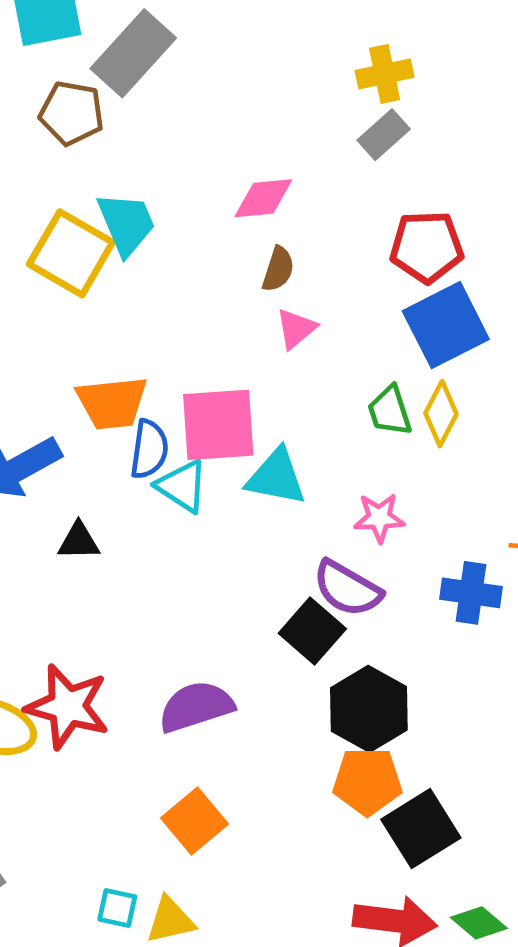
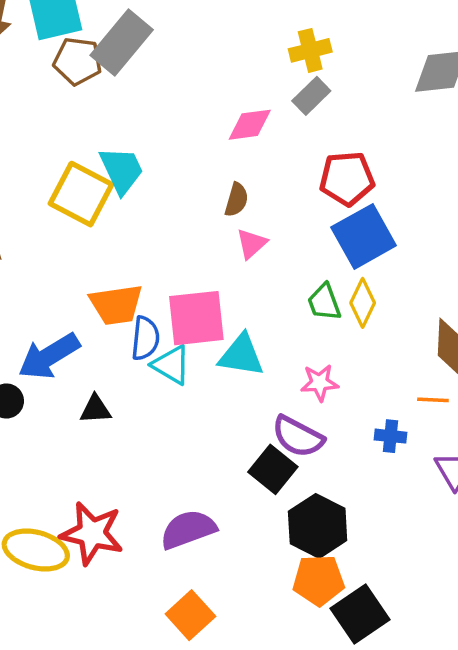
brown pentagon: (72, 113) -> (78, 61), moved
pink diamond: (263, 198) -> (250, 125), moved
blue cross: (471, 593) -> (390, 436), size x0.7

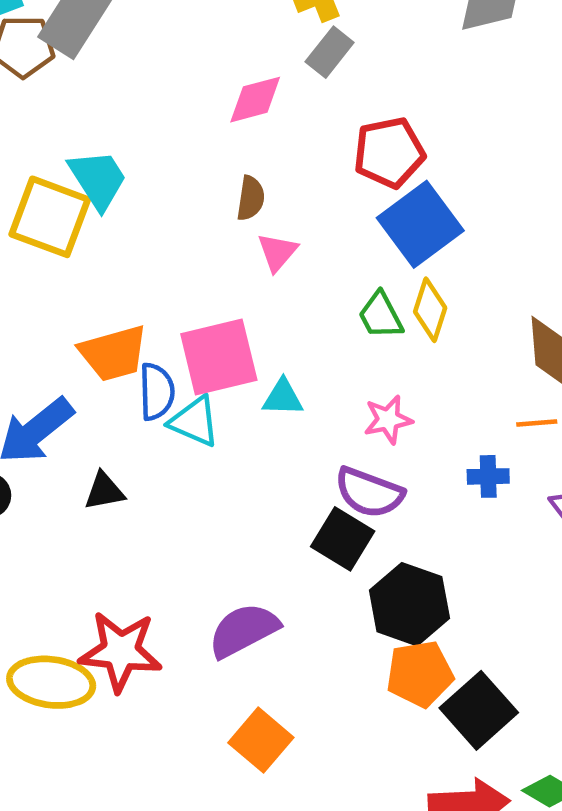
cyan triangle: (241, 355) -> (283, 398), size x0.7

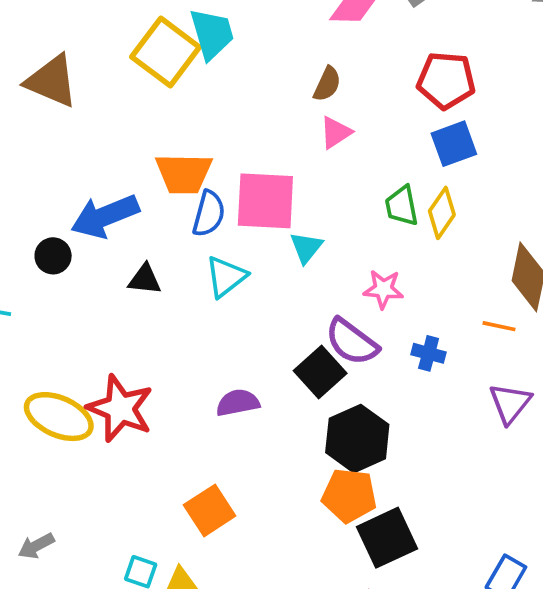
blue square: (420, 224) -> (454, 144), size x0.7
cyan triangle: (283, 398) -> (306, 247), turned 51
cyan triangle: (194, 421) -> (226, 277), moved, turned 42
blue cross: (488, 476) -> (429, 353), moved
purple semicircle: (244, 630) -> (238, 403), moved, size x0.7

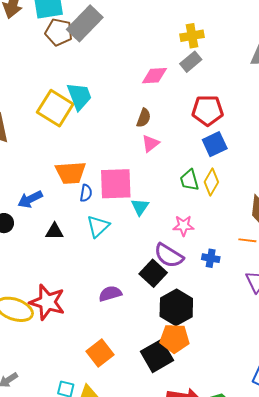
blue semicircle: (209, 214) -> (86, 193), size x0.7
blue arrow: (105, 216) -> (30, 199), size x0.7
black square: (387, 538) -> (157, 356), moved

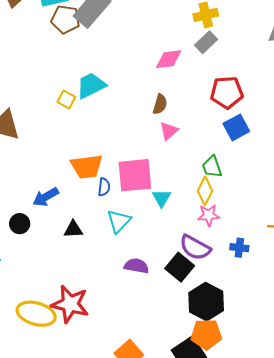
cyan trapezoid: (79, 96) -> (91, 85), turned -92
yellow square: (55, 108) -> (66, 100), size x0.5
yellow diamond: (211, 182) -> (205, 191), moved
purple semicircle: (110, 294) -> (137, 266), moved, turned 30

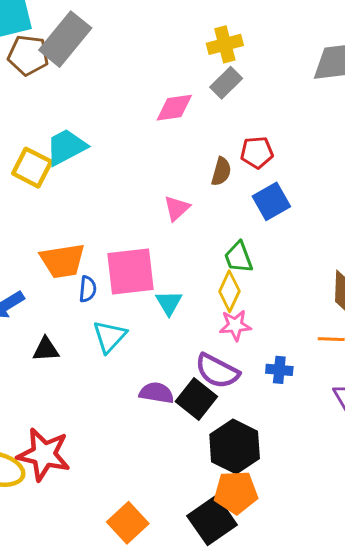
red pentagon: (227, 92) -> (257, 152), size x0.7
yellow square: (66, 100) -> (32, 168), size x1.5
brown semicircle: (160, 104) -> (221, 171), moved
purple semicircle: (137, 266) -> (157, 393), moved

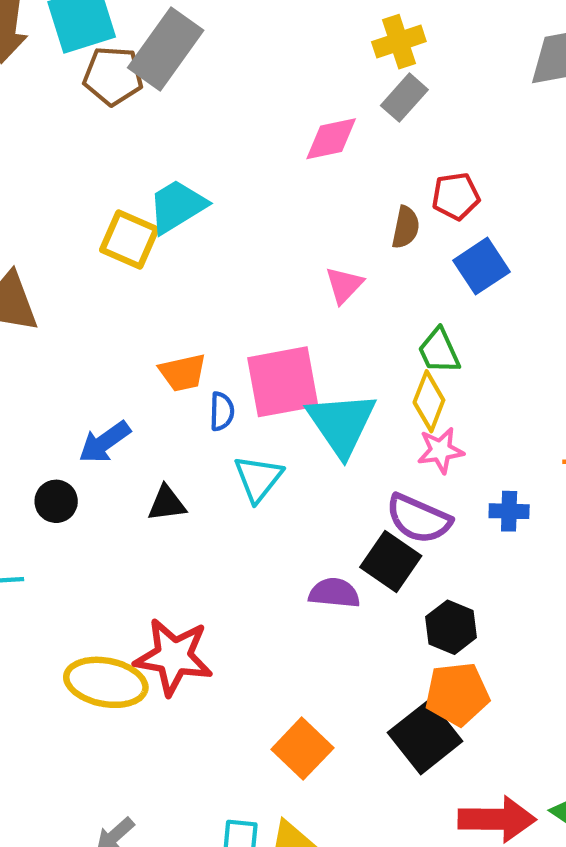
orange trapezoid: (63, 261) -> (183, 373), size x0.7
cyan triangle: (169, 303) -> (342, 424), size x1.8
purple semicircle: (157, 393) -> (334, 593), moved
black hexagon: (235, 447) -> (451, 627), size x0.7

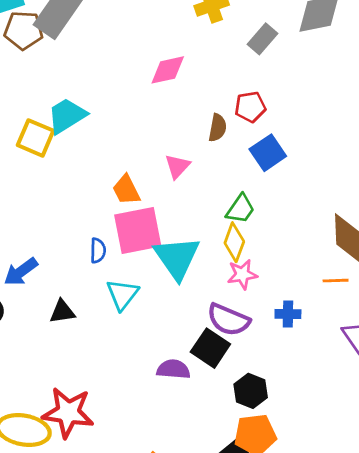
gray rectangle: (404, 98) -> (263, 39), moved
green trapezoid: (439, 351) -> (240, 209), turned -120
orange trapezoid: (183, 373) -> (126, 190), moved, turned 76

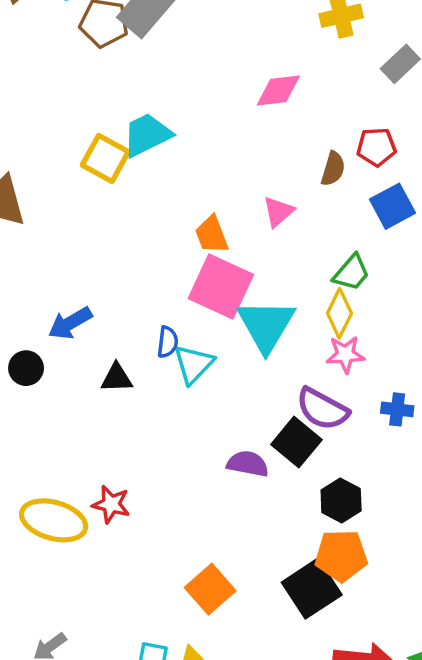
pink square: (138, 231) -> (221, 287), turned 30
blue semicircle: (98, 251) -> (168, 342), moved
red star: (68, 413) -> (111, 504), size x0.6

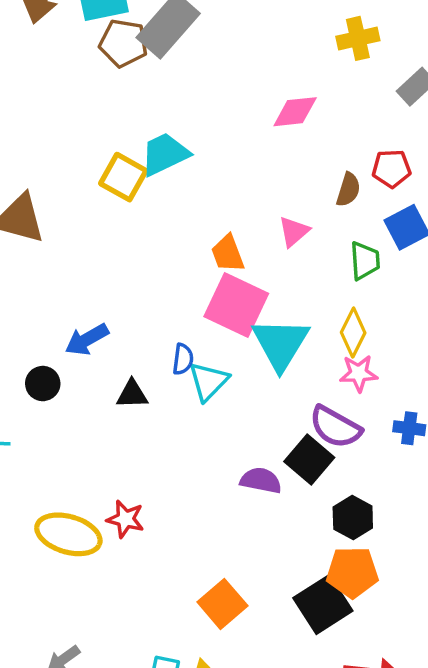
green trapezoid: (351, 273) -> (365, 261), moved, turned -45

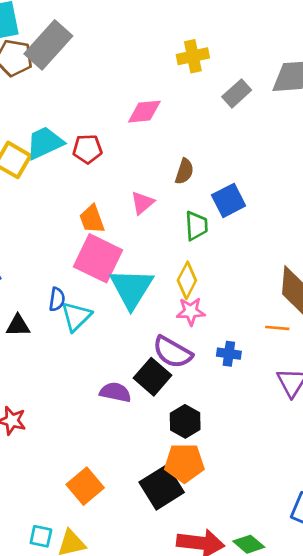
red pentagon: (391, 168) -> (87, 149), moved

